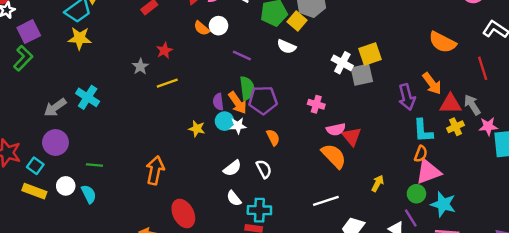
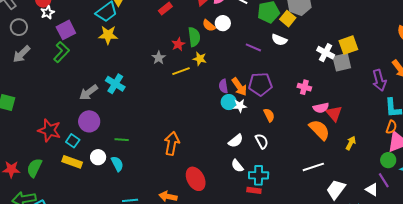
purple line: (242, 56) -> (253, 47), moved
green semicircle: (247, 88) -> (194, 37), moved
yellow star: (197, 129) -> (200, 59), moved
yellow arrow: (378, 183) -> (351, 143), moved

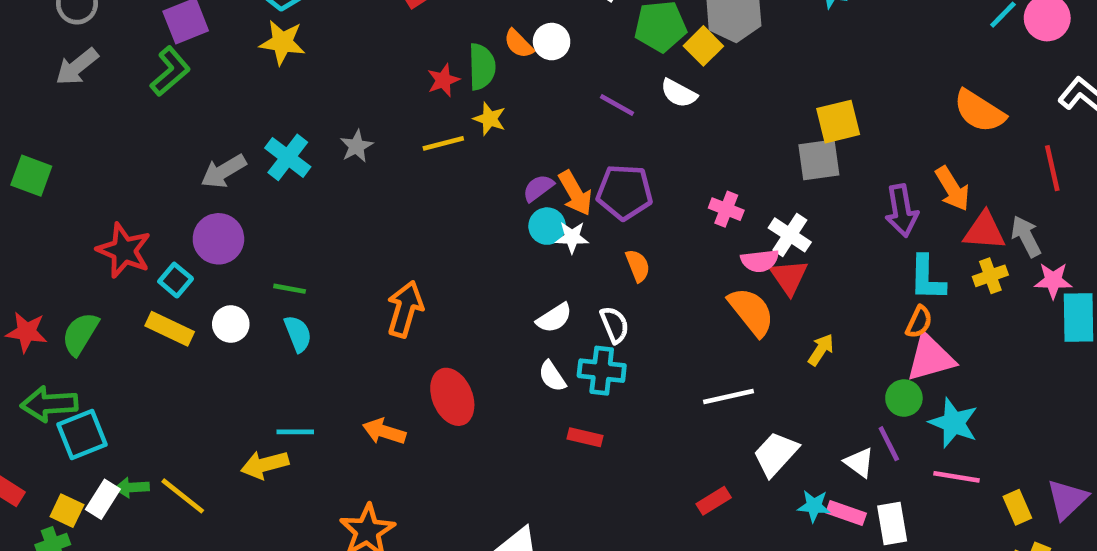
white cross: (326, 53) -> (790, 235), moved
gray star: (159, 58) -> (356, 146), moved
purple semicircle: (223, 86) -> (538, 188), turned 56
cyan semicircle: (117, 164) -> (298, 334), moved
cyan cross: (259, 175) -> (602, 371), moved

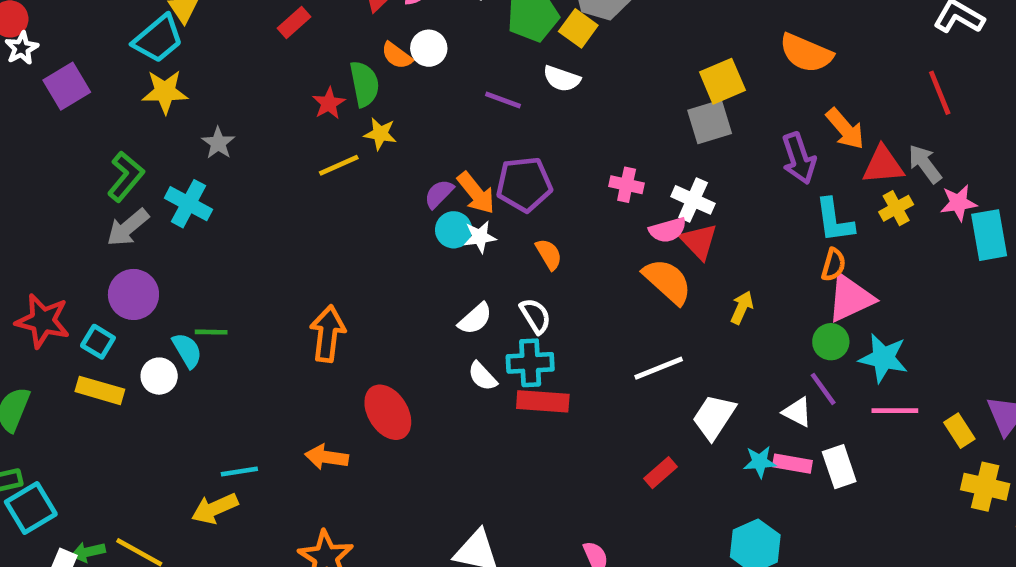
green L-shape: (170, 71) -> (126, 177), moved
orange semicircle: (979, 111) -> (806, 53), moved
gray star: (356, 146) -> (218, 143), moved
cyan semicircle: (298, 334) -> (187, 350), moved
red rectangle: (585, 437) -> (543, 401), moved, size x1.5

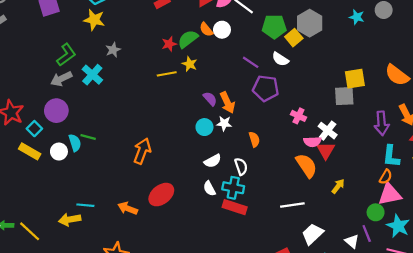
green semicircle: (364, 84) -> (188, 39), turned -130
purple pentagon: (524, 184) -> (266, 88), moved
purple semicircle: (439, 194) -> (210, 99), turned 80
cyan circle: (454, 230) -> (204, 127), moved
red ellipse: (388, 412) -> (161, 195), turned 70

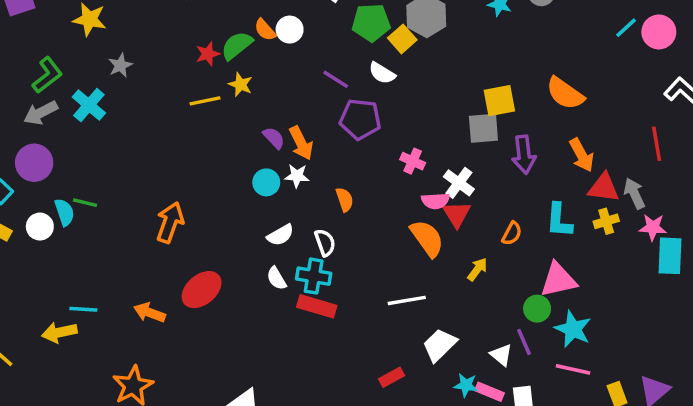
purple arrow: (382, 123) -> (524, 155), moved
orange semicircle: (386, 177) -> (512, 234), moved

